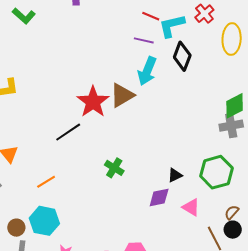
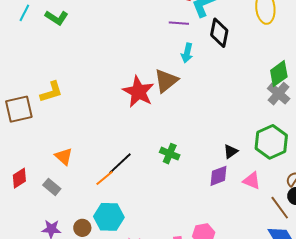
cyan arrow: (147, 71) -> (187, 53), size x0.7
gray cross: (231, 126) -> (279, 94), turned -30
black line: (68, 132) -> (120, 163), moved

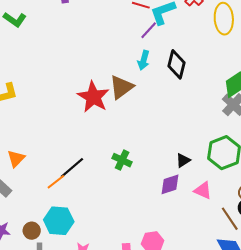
purple line: (179, 23) -> (149, 30), moved, turned -54
black diamond: (219, 33) -> (177, 64), moved
orange triangle: (64, 156) -> (16, 159), turned 30

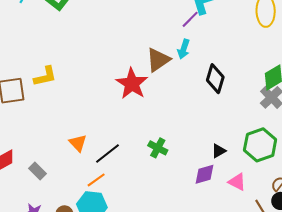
black diamond: (177, 64) -> (215, 79), moved
brown triangle: (121, 87) -> (158, 60), moved
orange triangle: (16, 159) -> (78, 143), moved, turned -30
orange line: (56, 182) -> (96, 180), moved

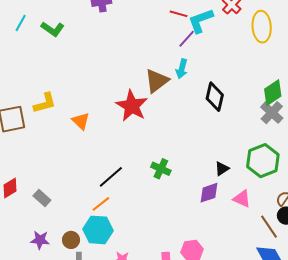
orange triangle: (78, 143) -> (81, 121), moved

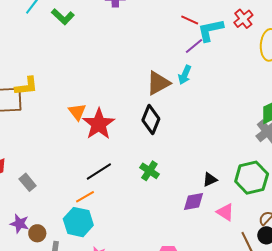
black diamond: (215, 97) -> (151, 119), moved
yellow L-shape: (45, 103) -> (26, 86), moved
red star: (132, 106) -> (99, 124), moved
brown circle: (71, 240) -> (37, 233), moved

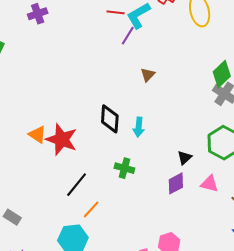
cyan arrow: (185, 75) -> (139, 127), moved
brown triangle: (158, 83) -> (148, 75), moved, size x0.6
orange line: (85, 197) -> (91, 209), moved

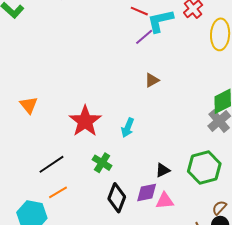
black diamond: (110, 119) -> (117, 198), moved
red star: (62, 139) -> (85, 121), moved
pink triangle: (209, 184) -> (165, 201), moved, turned -36

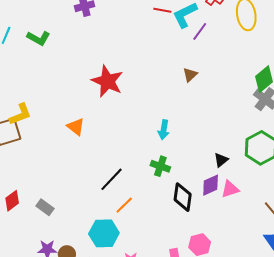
purple line: (144, 37) -> (200, 31), moved
red star: (85, 121) -> (107, 81), moved
cyan arrow: (128, 128) -> (164, 130), moved

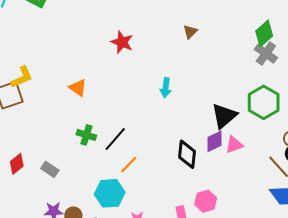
red star: (107, 81) -> (122, 42), moved, size x0.7
black triangle: (221, 160) -> (224, 116), size x1.8
green cross: (160, 166) -> (86, 135), moved

